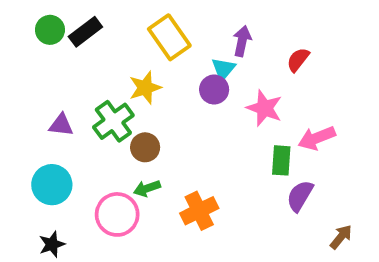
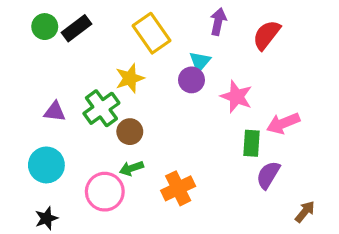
purple arrow: (242, 41) -> (218, 22), moved
red semicircle: (298, 60) -> (267, 35), moved, size x1.4

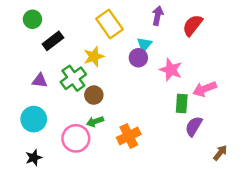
black rectangle: (76, 28) -> (53, 41), moved

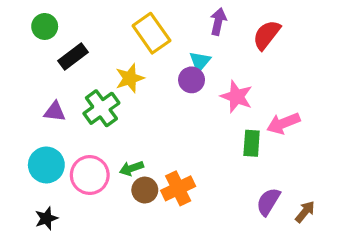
brown circle: (94, 95) -> (145, 190), moved
purple semicircle: (194, 126) -> (268, 202), moved
pink circle: (76, 138) -> (90, 175), moved

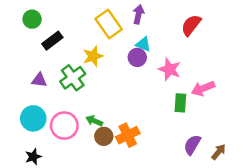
purple arrow: (218, 21) -> (138, 14), moved
cyan triangle: (200, 62) -> (143, 44), turned -49
green arrow: (131, 168) -> (94, 121), turned 42

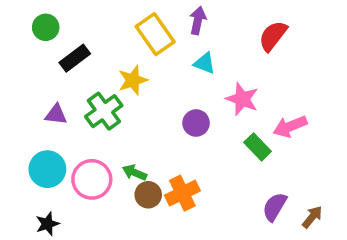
purple circle: (137, 57) -> (196, 123), moved
green rectangle: (180, 103) -> (258, 147), turned -48

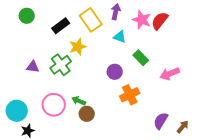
black rectangle: (75, 58) -> (61, 26), moved
pink star: (242, 99) -> (142, 20), moved
green rectangle: (258, 147) -> (141, 58), moved
cyan circle: (47, 169) -> (17, 111), moved
orange cross: (182, 193) -> (130, 95), moved

